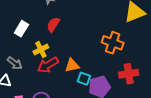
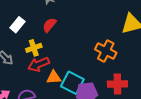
orange triangle: (72, 65) -> (54, 77), moved
cyan square: (84, 79) -> (72, 83), size x1.6

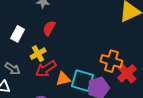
orange cross: (106, 51) -> (111, 61), moved
red cross: (117, 84) -> (127, 73), turned -30

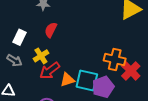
gray arrow: (13, 69) -> (14, 60), moved

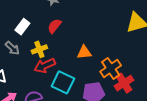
orange cross: (115, 60) -> (111, 68), turned 30
orange triangle: (67, 80) -> (84, 52), moved
cyan square: (87, 81) -> (63, 82), moved

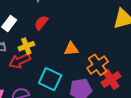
red arrow: (45, 66) -> (20, 61), moved

